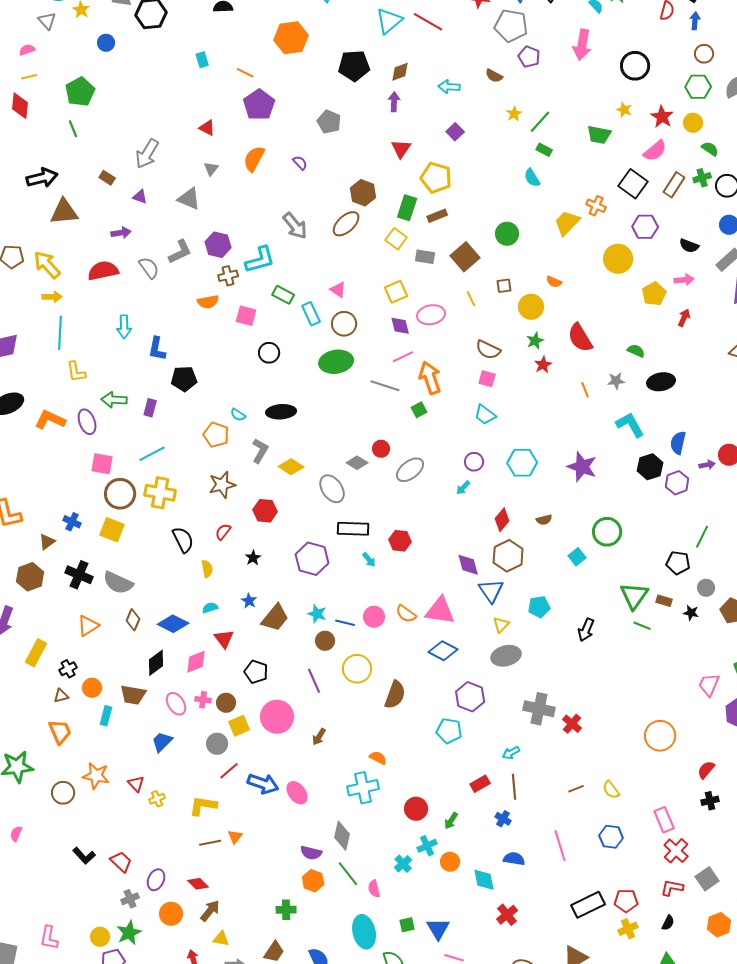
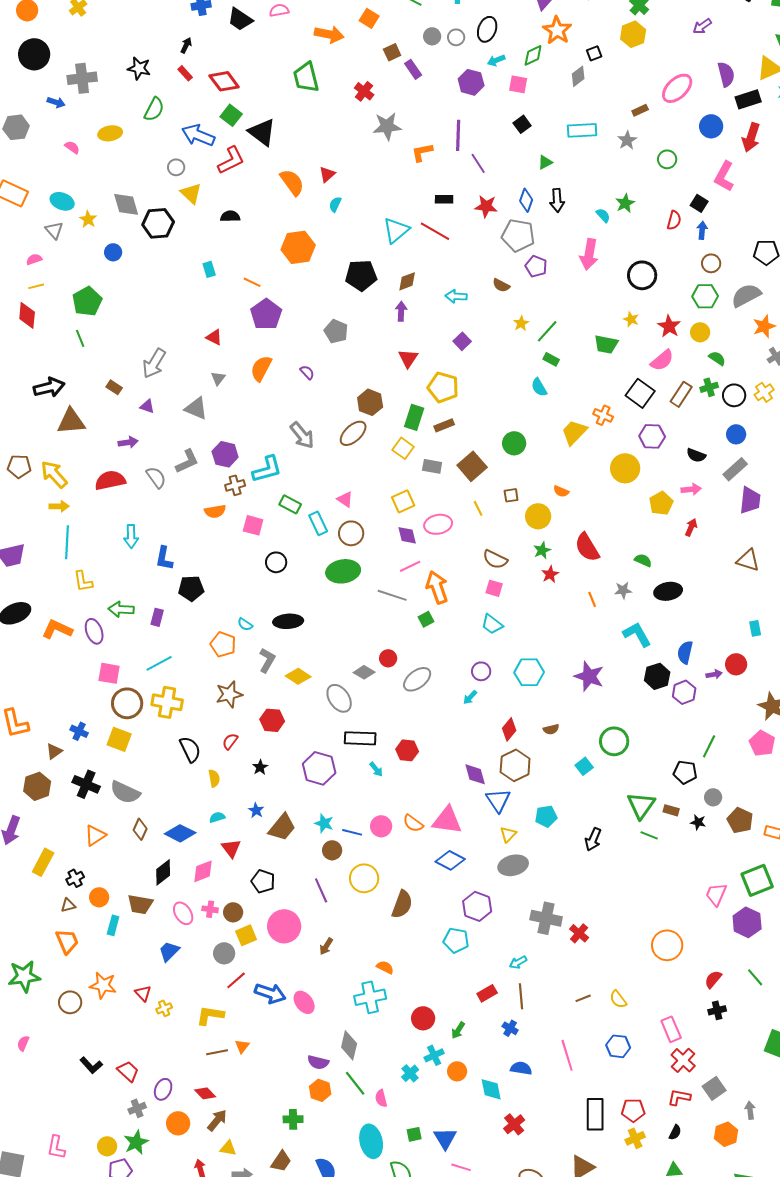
black rectangle: (588, 905) -> (595, 1114), turned -64

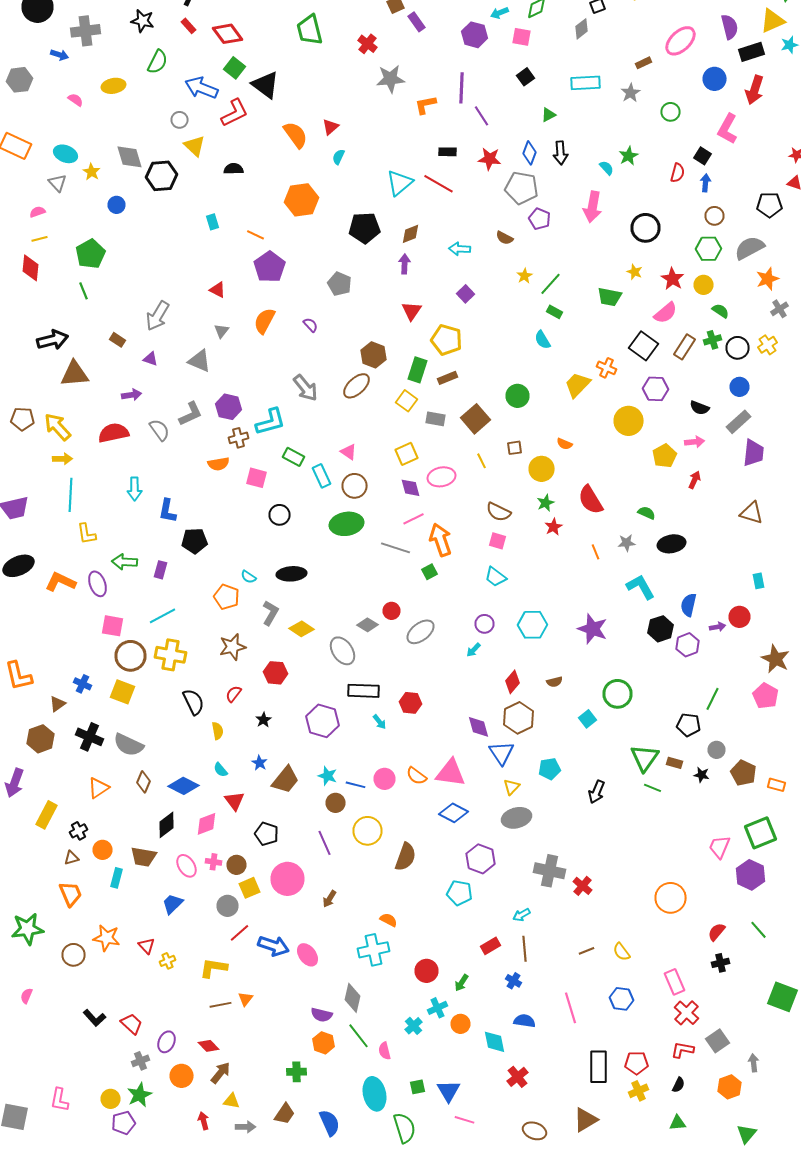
cyan semicircle: (217, 817) -> (220, 770), turned -112

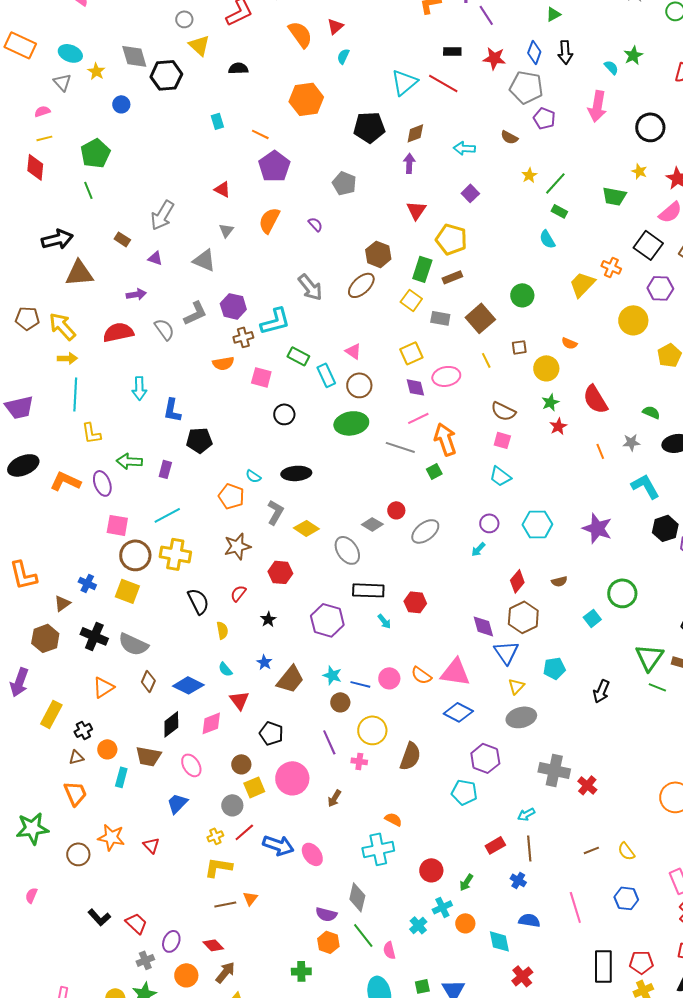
pink cross: (214, 862) -> (359, 761), moved
yellow cross: (168, 961) -> (215, 836), moved

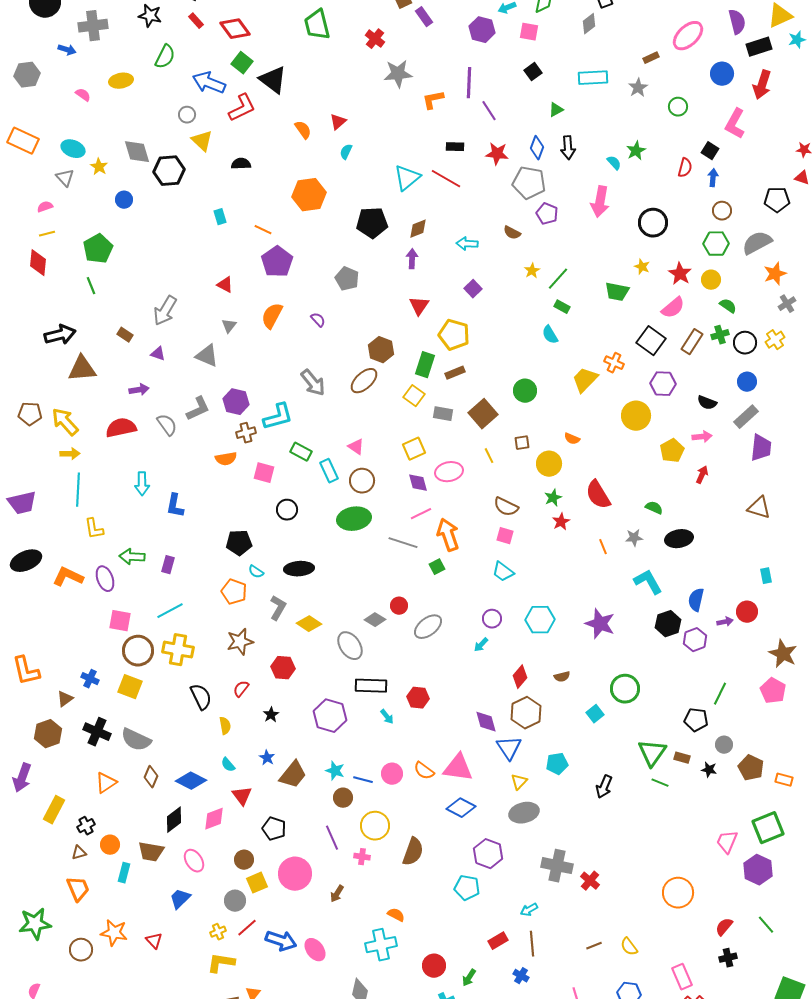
orange semicircle: (300, 34) -> (303, 130), size x0.7
black pentagon: (199, 440) -> (239, 543), moved

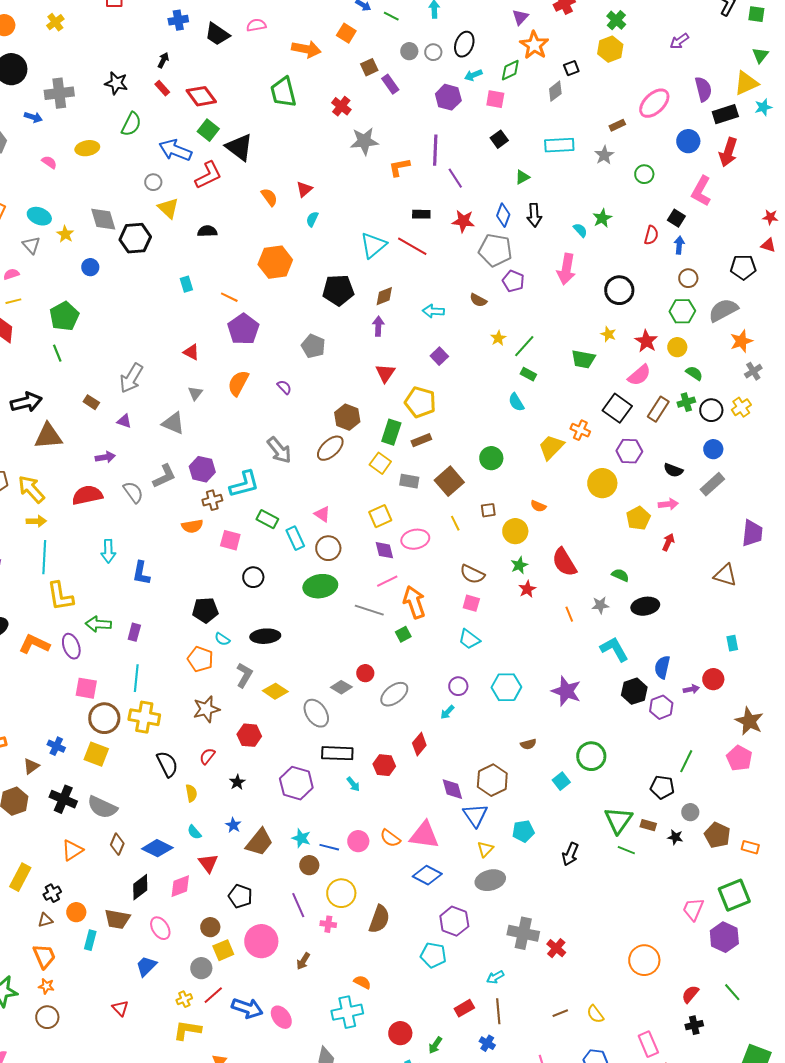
purple trapezoid: (761, 448) -> (752, 533), moved
yellow L-shape: (94, 529) -> (60, 596), size x1.4
cyan line: (170, 611) -> (136, 678), turned -56
red diamond: (520, 677) -> (419, 744), moved
orange star: (114, 933) -> (46, 986), moved, size x0.6

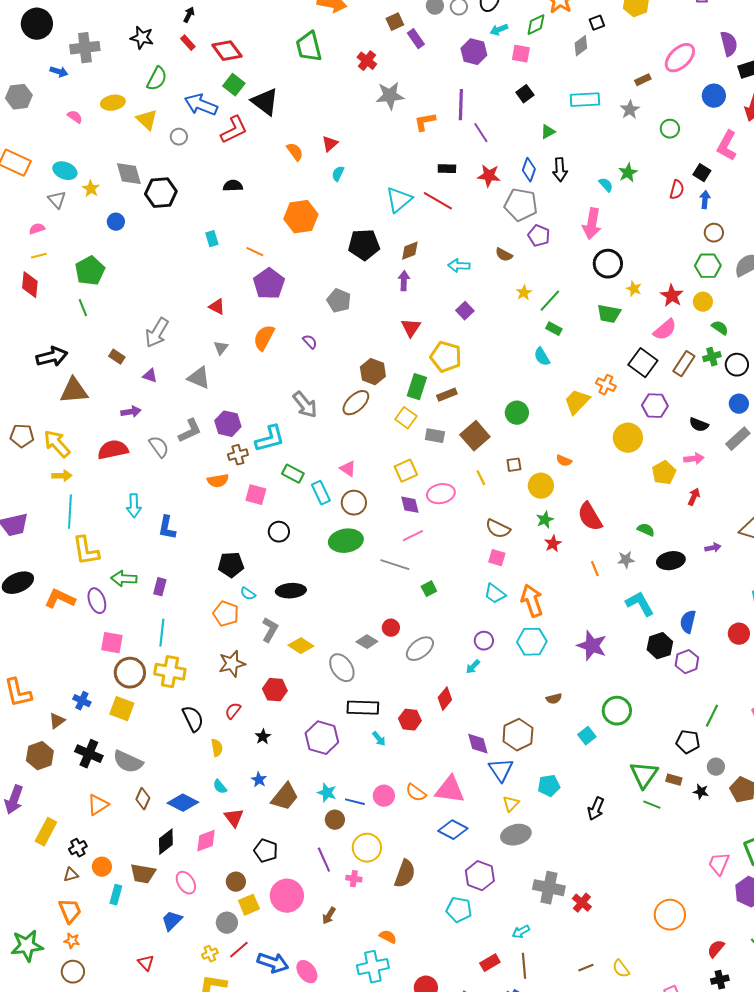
yellow triangle: (168, 208) -> (147, 120), moved
black circle: (619, 290) -> (608, 264), moved
orange arrow: (414, 602) -> (532, 601), moved
purple arrow: (691, 689) -> (713, 548), moved

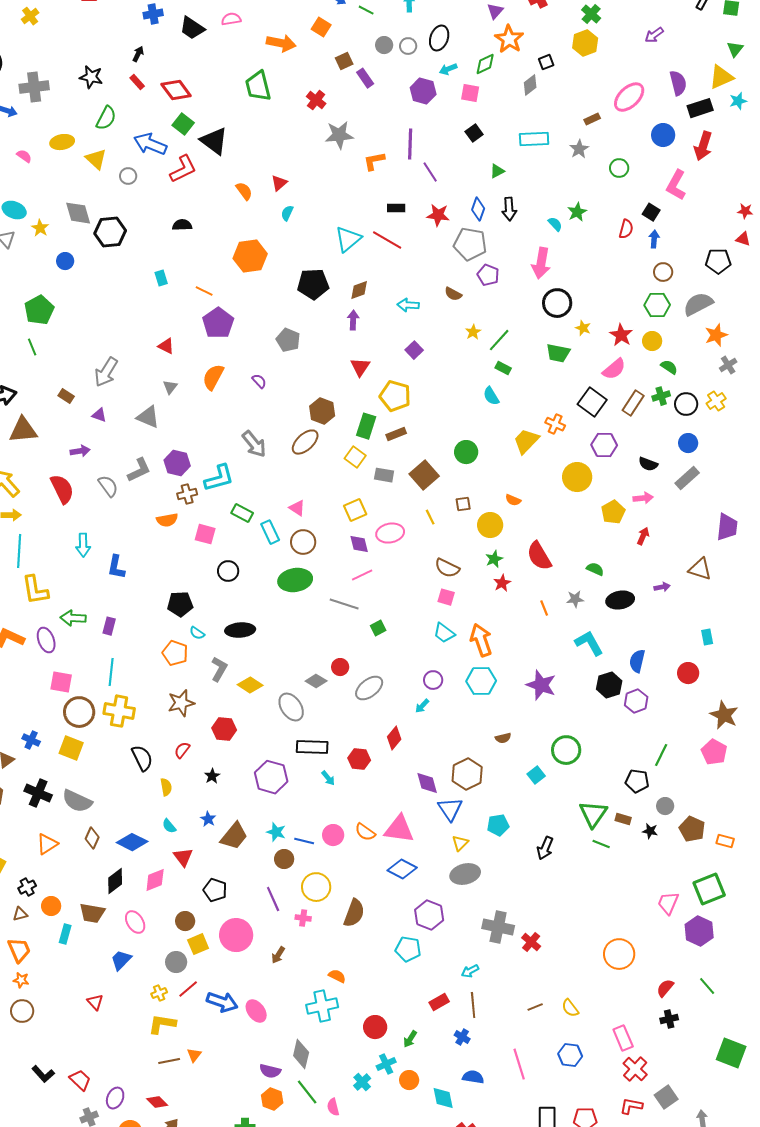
red semicircle: (113, 450) -> (62, 489), turned 76

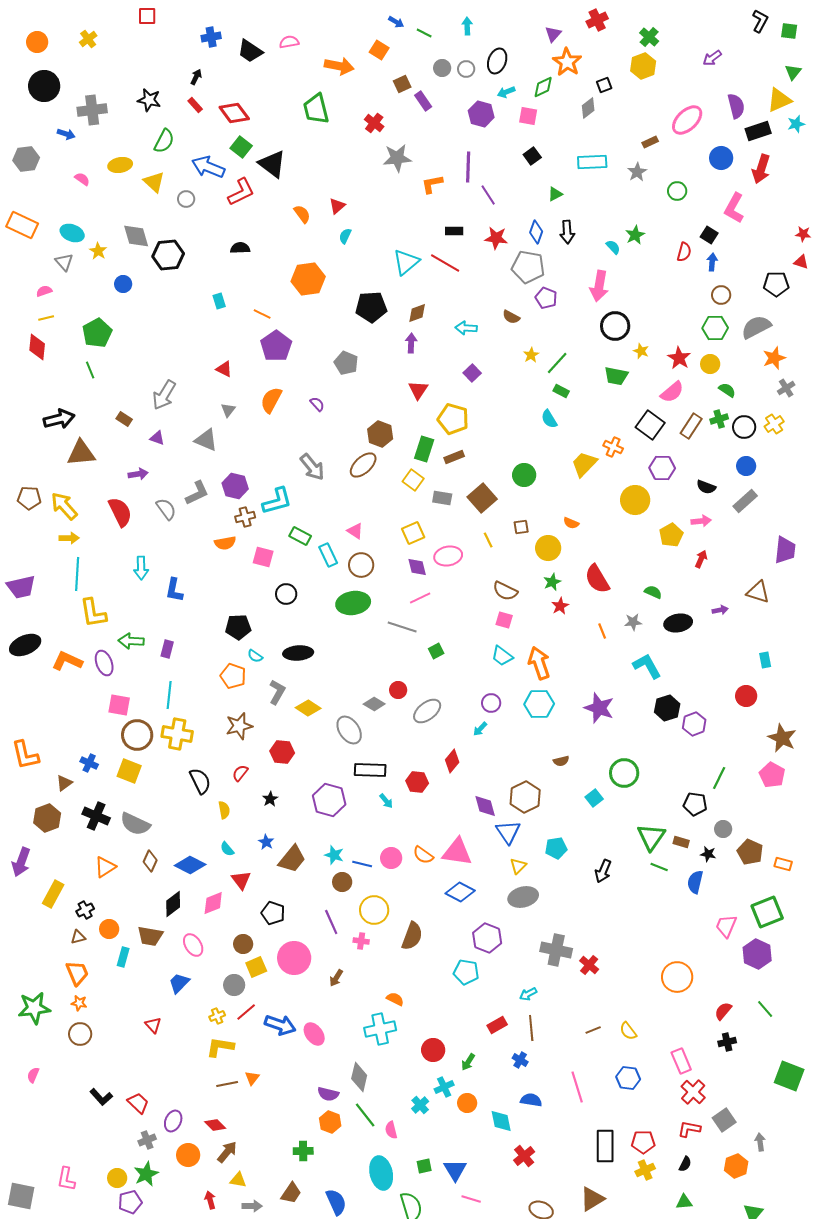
blue semicircle: (637, 661) -> (695, 882), moved

